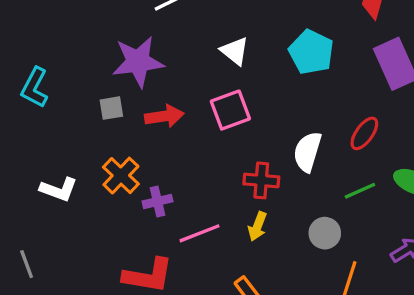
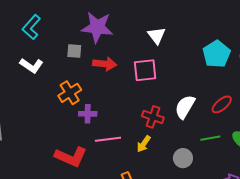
cyan pentagon: (311, 52) -> (216, 54), moved
white L-shape: (59, 189) -> (31, 66), moved

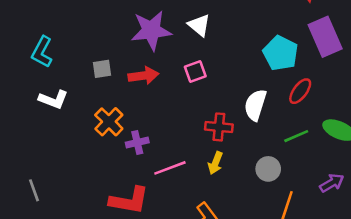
purple star: (97, 27) -> (151, 30), moved
cyan pentagon: (216, 54) -> (281, 53), moved
pink square: (145, 70) -> (195, 71), size x0.7

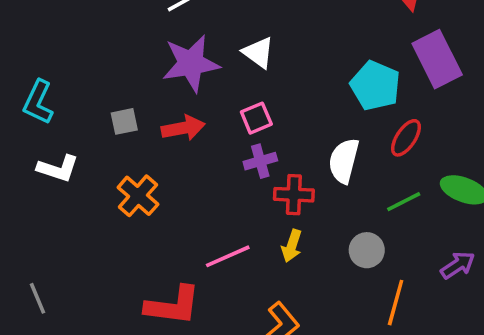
purple cross: (137, 142) -> (260, 161), moved

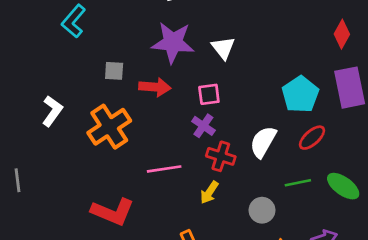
cyan L-shape: (38, 102) -> (74, 21), moved
purple cross: (260, 161) -> (203, 126), turned 35
white L-shape: (58, 169) -> (52, 111), moved, turned -88
orange cross: (138, 196) -> (109, 127), size x1.4
pink line: (228, 256) -> (164, 169), moved

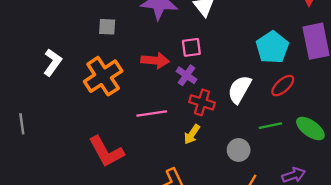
red arrow: (155, 87) -> (155, 60), moved
red L-shape: (113, 212) -> (106, 152), turned 39

